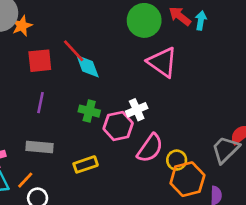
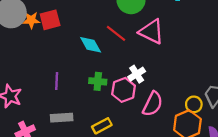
orange star: (22, 26) -> (31, 20), turned 30
red line: (74, 51) -> (116, 33), moved
red square: (40, 61) -> (50, 20), moved
yellow circle: (177, 160) -> (194, 104), moved

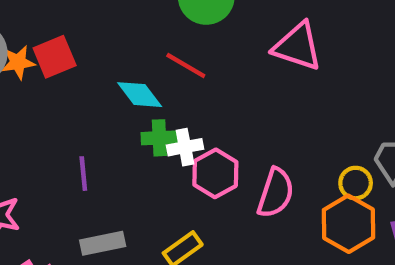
pink triangle: (152, 32) -> (297, 46), moved
white cross: (137, 74) -> (185, 147), moved, turned 30
green cross: (98, 81) -> (159, 138), moved

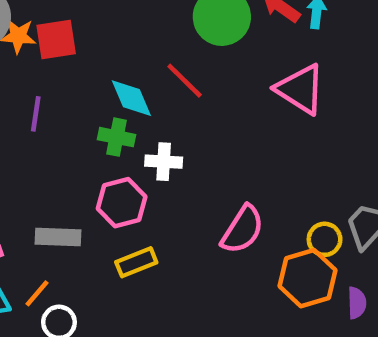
green cross: (159, 138) -> (117, 137), moved
pink hexagon: (215, 173) -> (122, 203), moved
purple line: (83, 174) -> (36, 114), moved

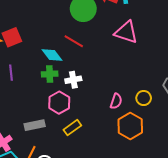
pink semicircle: (242, 229) -> (116, 101), size x0.7
yellow circle: (325, 239) -> (144, 98), moved
orange hexagon: (307, 278) -> (130, 126), moved

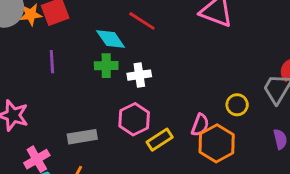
pink semicircle: (116, 101) -> (200, 125), moved
pink hexagon: (59, 103) -> (134, 119), moved
yellow rectangle: (72, 128) -> (160, 140), moved

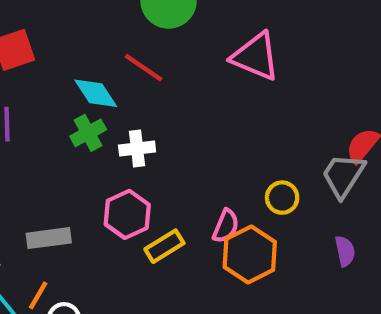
green cross: (106, 66) -> (88, 133), turned -30

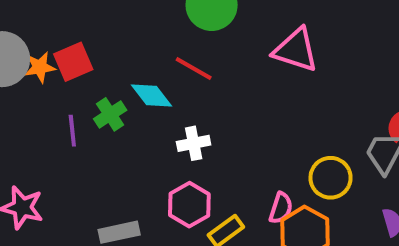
green cross: (88, 133) -> (110, 114), moved
yellow circle: (282, 198) -> (331, 178), size x1.4

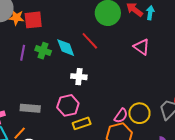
pink triangle: (296, 50) -> (142, 47), size x0.7
green cross: (110, 114) -> (43, 51), turned 35
pink semicircle: (281, 208) -> (121, 116), moved

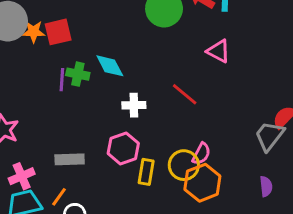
red line: (90, 41) -> (185, 94), moved
purple line: (23, 53) -> (62, 80), moved
yellow circle: (139, 113) -> (184, 165), moved
yellow rectangle: (82, 123) -> (146, 172), turned -54

